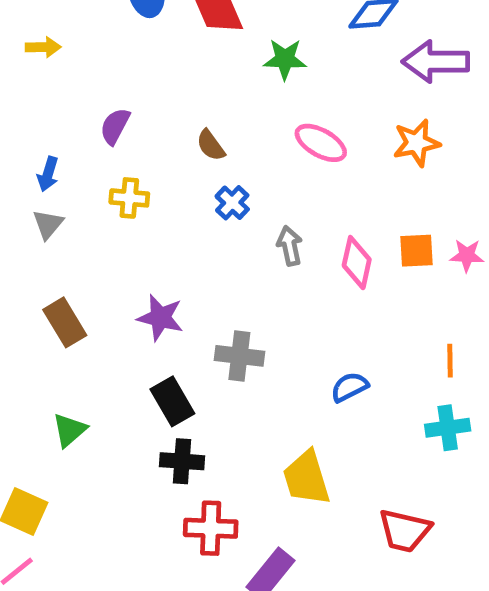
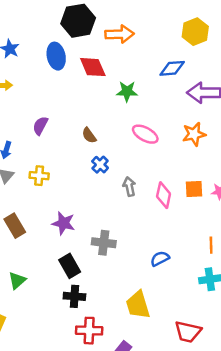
yellow cross: (129, 198) -> (39, 176), moved

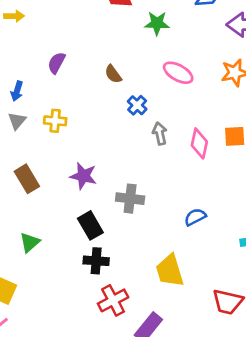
blue cross: (100, 165) -> (137, 105), moved
red cross: (89, 331) -> (113, 300), turned -30

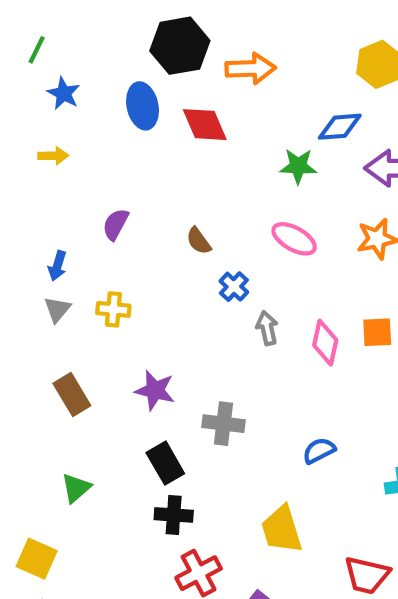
green star: (157, 23) -> (298, 166), moved

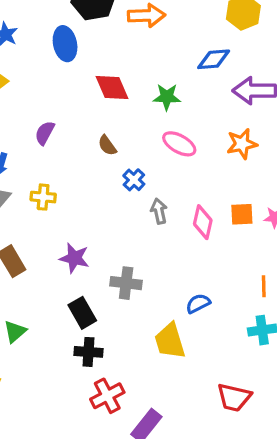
red diamond: (205, 125) -> (112, 88), moved
green star: (298, 166) -> (167, 97), moved
yellow trapezoid: (282, 530) -> (170, 341), moved

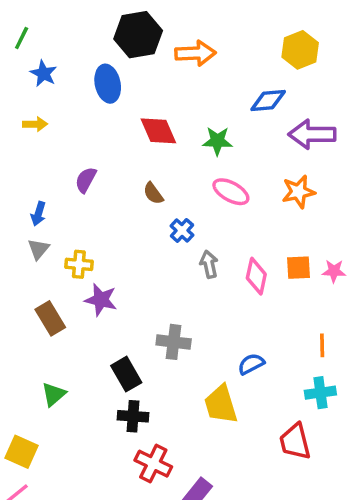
yellow cross: (43, 197) -> (79, 264), moved
purple star: (74, 258) -> (101, 300), moved
red cross: (107, 396) -> (153, 464), turned -36
red trapezoid: (234, 397) -> (295, 442), moved, turned 63

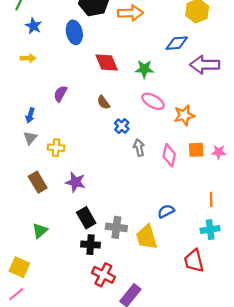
orange star: (298, 192) -> (184, 115), moved
purple star: (101, 300) -> (75, 182), moved
gray cross: (174, 342) -> (116, 227), moved

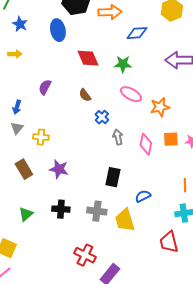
blue diamond: (177, 43) -> (137, 33), moved
black rectangle: (86, 218) -> (113, 177), moved, turned 42
black cross: (91, 245) -> (61, 209), moved

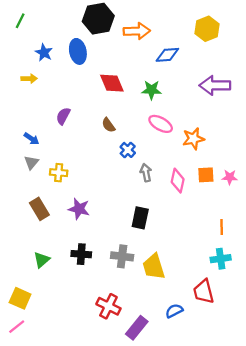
blue star: (20, 24) -> (44, 53), moved
blue arrow: (17, 107) -> (31, 139), turned -72
blue semicircle: (143, 196) -> (174, 311), moved

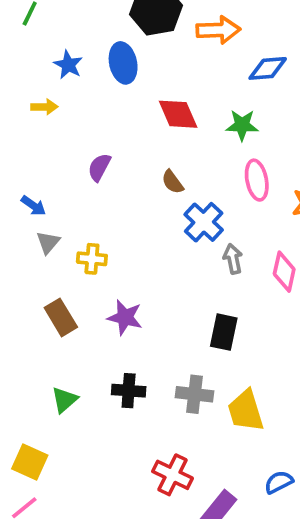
pink ellipse: (161, 124) -> (257, 180), turned 50
blue arrow: (31, 139) -> (33, 206), moved
blue cross: (128, 150) -> (204, 222), size x1.5

